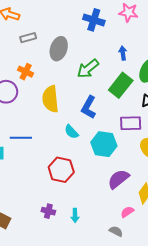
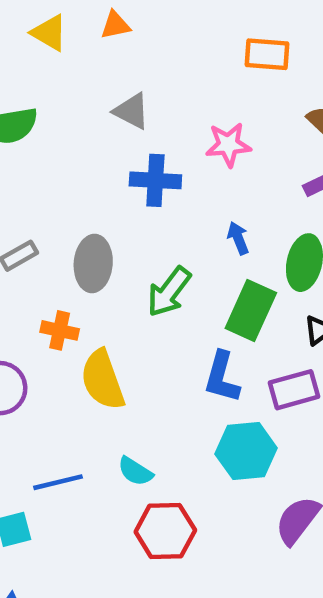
orange cross: (26, 72) -> (60, 330), moved
blue L-shape: (89, 107) -> (222, 377), moved
cyan semicircle: (71, 132) -> (135, 471), moved

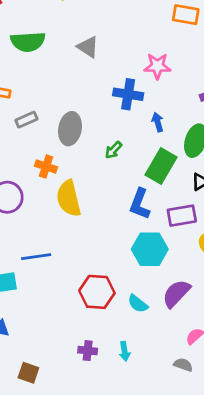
gray triangle: (131, 111) -> (88, 47), moved
blue cross: (155, 180) -> (128, 94), moved
green arrow: (169, 292) -> (113, 150), size x0.6
cyan semicircle: (135, 471) -> (138, 304), moved

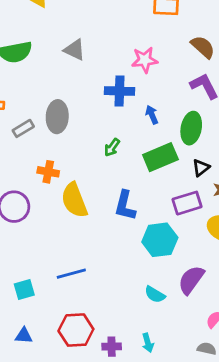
gray ellipse: (70, 129) -> (57, 117), moved
green rectangle: (161, 166) -> (160, 157), turned 44
blue L-shape: (140, 204) -> (125, 206), moved
blue line: (36, 257) -> (71, 274), moved
red hexagon: (97, 292) -> (76, 330), moved

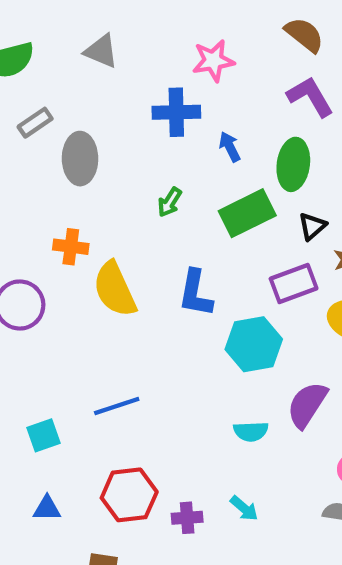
gray rectangle: (23, 128) -> (35, 123), moved
cyan semicircle: (155, 295) -> (251, 431), turned -30
cyan arrow: (148, 343) -> (244, 508), turned -30

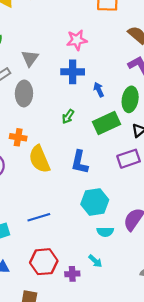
gray triangle: (101, 51) -> (30, 58), moved, turned 42
pink star: (213, 61) -> (77, 40), moved
cyan hexagon: (254, 344) -> (95, 202), moved
cyan arrow: (244, 508) -> (95, 261), moved

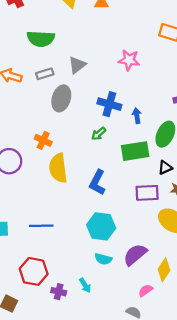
blue cross: (73, 72) -> (109, 104), moved

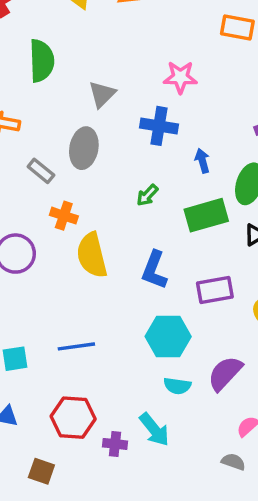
green semicircle: (41, 39) -> (42, 61), turned -88
gray rectangle: (45, 74) -> (41, 171), moved, turned 63
blue cross: (109, 104) -> (159, 126), moved
purple rectangle: (147, 193) -> (215, 290), moved
cyan arrow: (85, 285) -> (154, 430), size x1.5

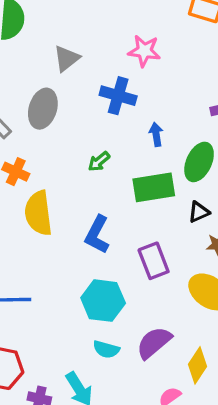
purple rectangle: (215, 290) -> (154, 261), turned 72

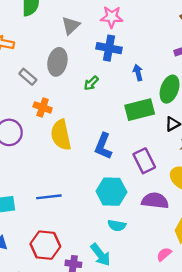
pink star: (144, 51) -> (112, 17), moved
green arrow: (99, 161) -> (91, 83), moved
purple semicircle: (154, 343) -> (155, 201), moved, turned 52

